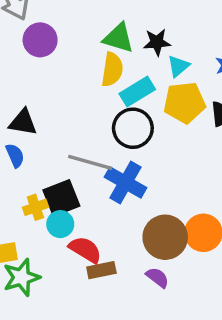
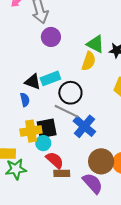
cyan rectangle: (137, 92) -> (50, 78), moved
black circle: (133, 128) -> (70, 93), moved
yellow cross: (35, 207) -> (31, 131), size x1.5
purple semicircle: (157, 277) -> (93, 183), size x1.6

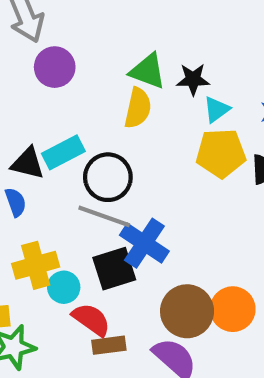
black square: (47, 128) -> (114, 269), moved

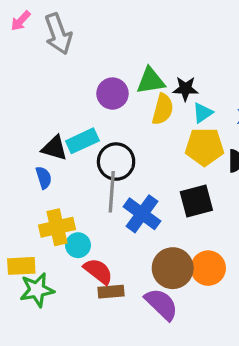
purple circle: (55, 67) -> (112, 94), moved
green triangle: (148, 71) -> (151, 81), turned -32
yellow semicircle: (138, 108) -> (163, 109), moved
gray line: (104, 216) -> (112, 192), turned 72
black square: (114, 269) -> (196, 201), moved

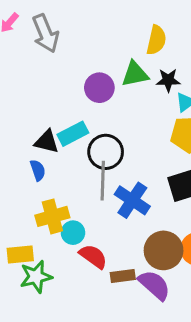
yellow semicircle: (163, 109) -> (156, 40), moved
brown rectangle: (111, 292) -> (123, 276), moved

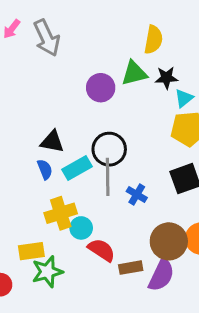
cyan rectangle: (73, 134) -> (77, 168), moved
blue cross: (132, 200) -> (137, 195), size x0.6
purple semicircle: (154, 285) -> (161, 275), turned 76

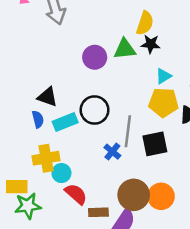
black star: (166, 78) -> (151, 44), moved
gray line: (108, 177) -> (128, 131), moved

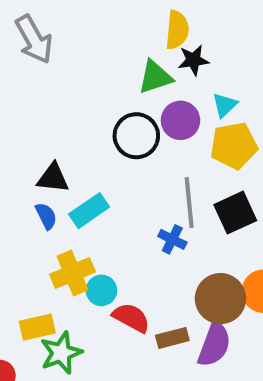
purple circle: (95, 57) -> (180, 120), moved
black circle: (95, 110) -> (136, 136), moved

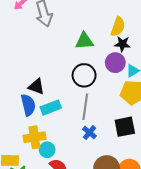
green triangle: (155, 77) -> (84, 41), moved
purple circle: (180, 120) -> (115, 63), moved
gray line: (189, 202) -> (85, 107), moved
blue semicircle: (46, 216) -> (28, 105), size x1.5

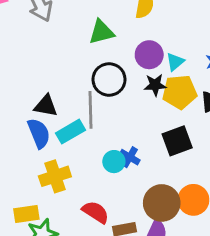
black star: (122, 44) -> (155, 85), moved
gray line: (85, 107) -> (90, 110), moved
cyan circle: (47, 150) -> (114, 162), moved

